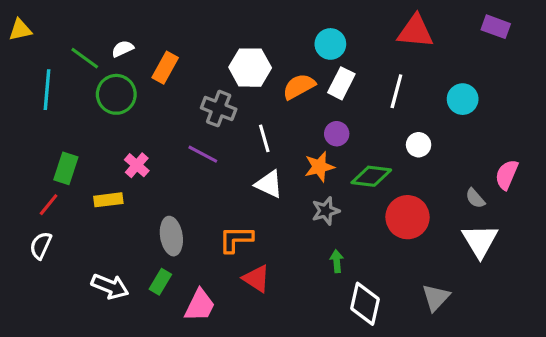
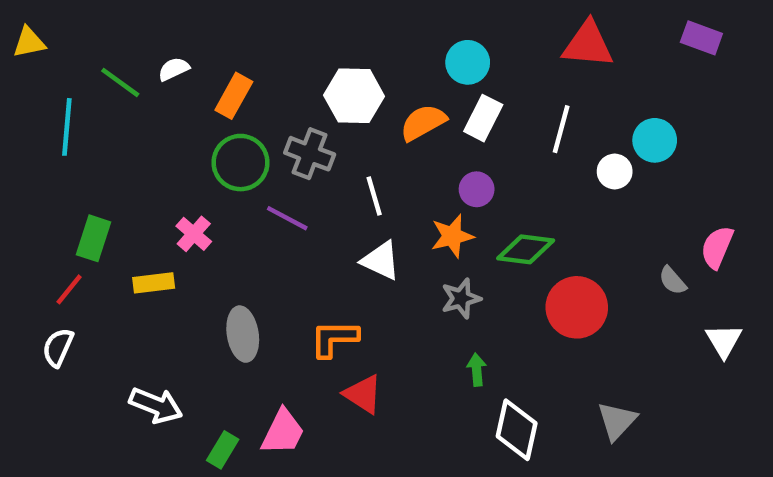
green circle: (116, 94) -> (241, 163), moved
white circle: (419, 145) -> (615, 171), moved
white triangle: (480, 241) -> (724, 341), moved, size x0.7
green rectangle: (160, 282) -> (223, 450), moved

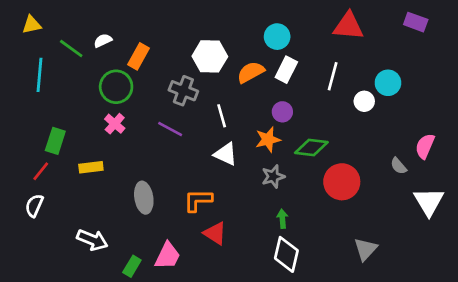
yellow triangle: (29, 42) -> (32, 25), moved
green circle: (241, 163) -> (116, 87), moved
pink cross: (194, 234) -> (115, 124), moved
white triangle: (724, 341) -> (429, 202), size x1.4
white diamond: (517, 430) -> (286, 254), moved

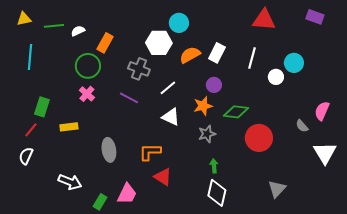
cyan circle: (277, 37) -> (179, 23), moved
green line: (71, 48) -> (54, 26), moved, turned -42
white line: (222, 116) -> (168, 88), turned 66

